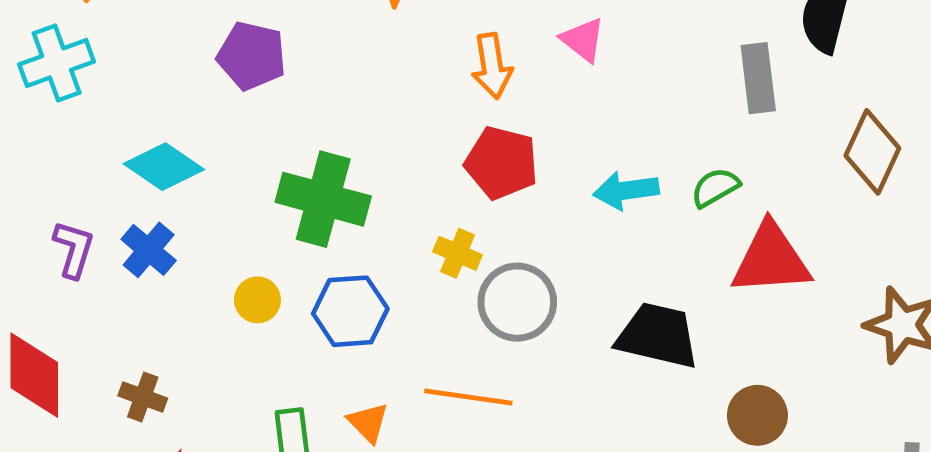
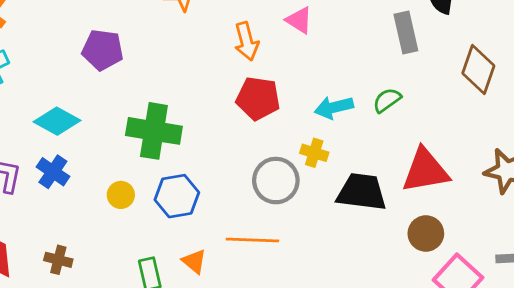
yellow cross: (458, 253) -> (314, 153), moved
red triangle: (771, 259) -> (425, 170), moved

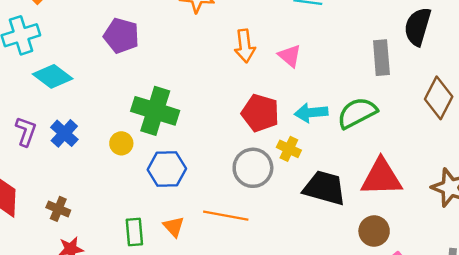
pink triangle: (299, 20) -> (290, 56), moved
red pentagon: (258, 98) -> (260, 113), moved
green semicircle: (387, 100) -> (357, 113), size x1.6
cyan diamond: (57, 121) -> (53, 76), moved
yellow circle: (121, 195) -> (121, 143), moved

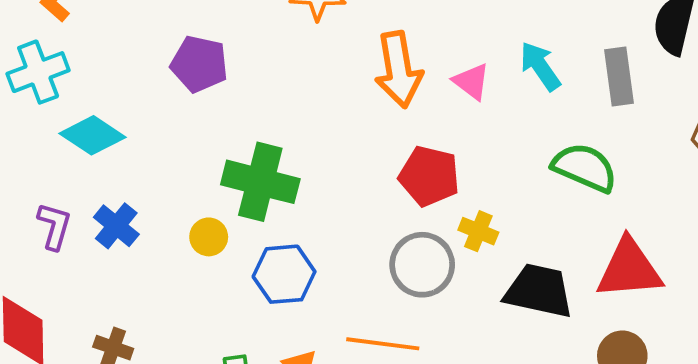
orange arrow: (245, 46) -> (399, 70), size x1.4
cyan arrow: (311, 113) -> (540, 66), moved, turned 64
green semicircle: (357, 113) -> (585, 168), turned 54

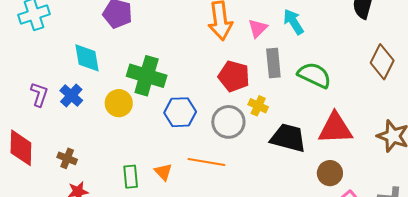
gray rectangle: (619, 77) -> (273, 63), moved
pink triangle: (471, 82) -> (258, 28), turned 35
cyan diamond: (92, 135) -> (87, 58), moved, turned 44
yellow circle: (209, 237) -> (119, 103), size x1.4
blue hexagon: (284, 274) -> (180, 112), moved

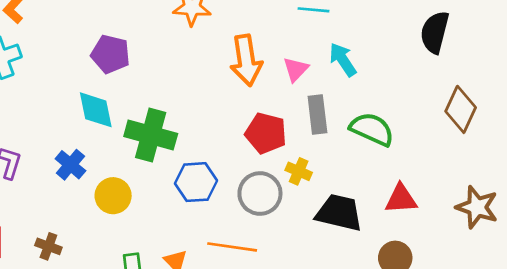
cyan diamond: (87, 58) -> (96, 110), moved
blue cross: (71, 95) -> (70, 165), moved
yellow circle: (119, 103) -> (113, 196), moved
red triangle: (335, 128) -> (401, 199), size x0.7

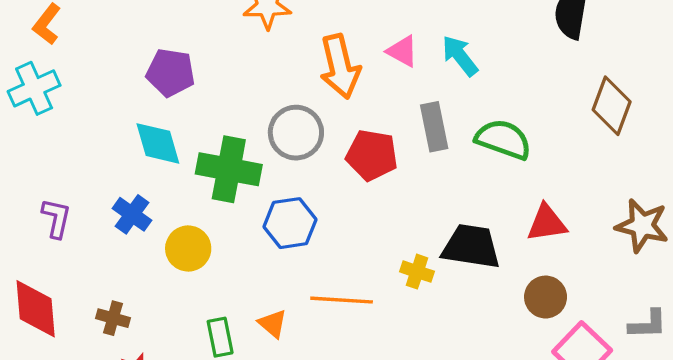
pink triangle: (296, 69) -> (402, 51), moved, turned -40
yellow cross: (299, 171) -> (417, 272), moved
gray circle: (260, 194) -> (296, 133), moved

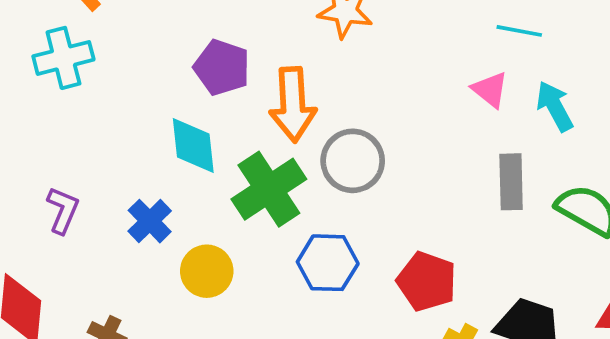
orange arrow: (340, 66) -> (293, 104), moved
red pentagon: (372, 155) -> (427, 281), moved
green cross: (229, 169) -> (269, 189), turned 36

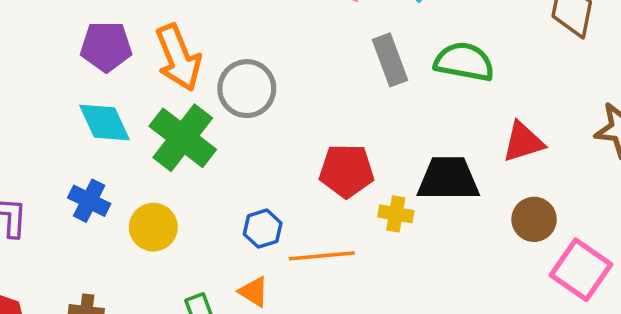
blue hexagon: (328, 263) -> (263, 229), moved, size x0.7

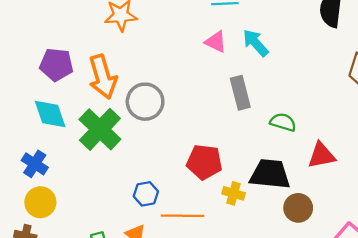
green semicircle: (464, 62) -> (283, 122), moved, size x0.7
brown circle: (534, 219) -> (298, 208), moved
yellow circle: (153, 227) -> (40, 202), moved

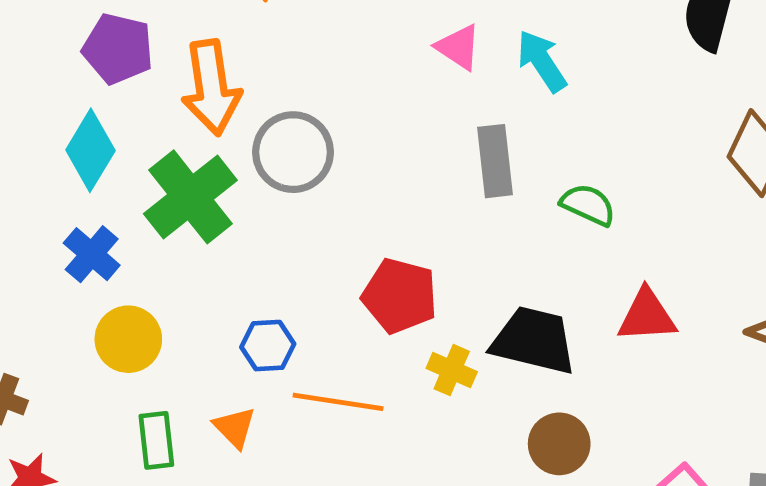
cyan diamond: (50, 114) -> (90, 150), turned 42
green semicircle: (283, 122) -> (588, 205), moved
blue cross: (35, 164) -> (92, 254), moved
yellow circle: (40, 202) -> (128, 339), moved
brown circle: (298, 208) -> (559, 444), moved

